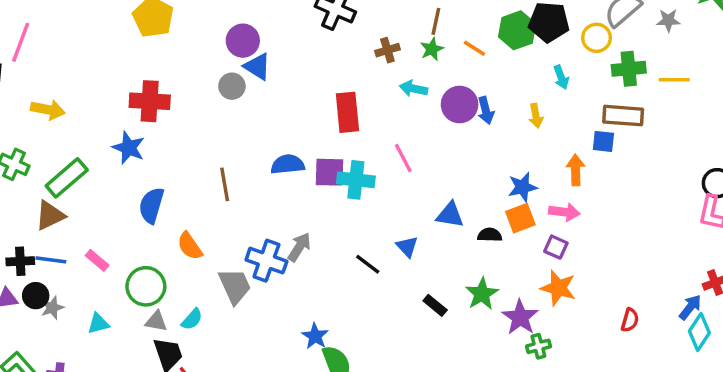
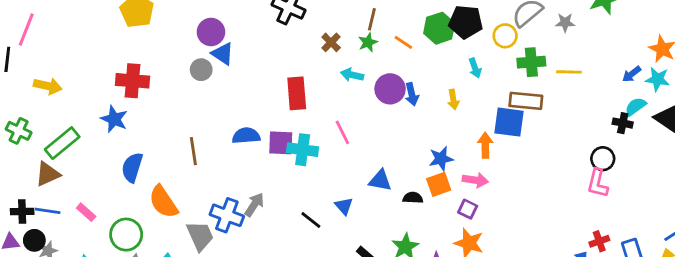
brown cross: (387, 50) -> (331, 42), turned -30
blue square: (603, 141) -> (509, 122), size x1.6
orange semicircle: (190, 246) -> (163, 202), size x1.4

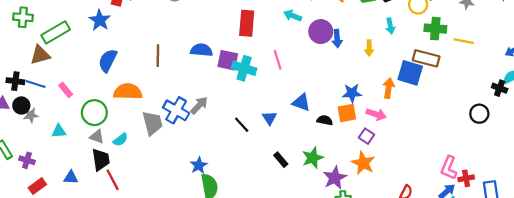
green cross: (19, 131) -> (23, 17), turned -30
pink L-shape: (598, 183) -> (449, 168), moved
orange semicircle: (163, 202) -> (128, 92), turned 116

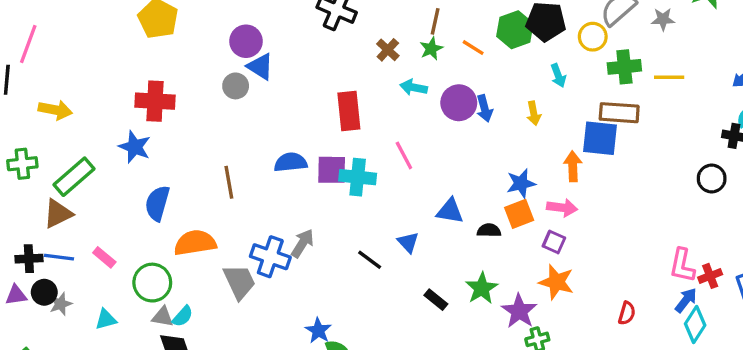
cyan semicircle: (120, 140) -> (183, 316), moved

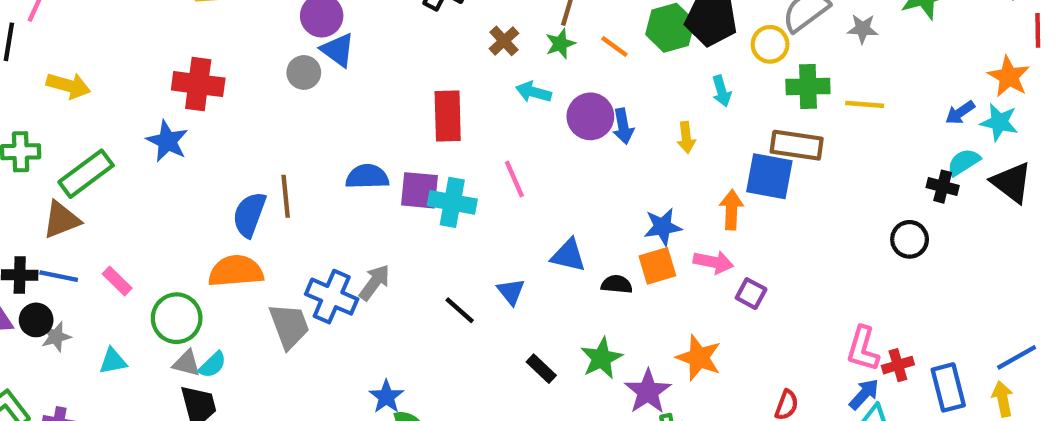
blue semicircle: (157, 203) -> (249, 215), moved
purple square: (554, 242) -> (751, 294), moved

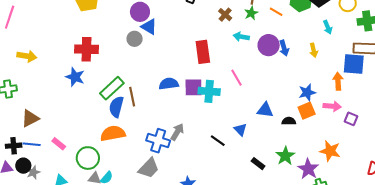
green rectangle: (86, 174) -> (112, 88), moved
gray trapezoid: (289, 326) -> (149, 168), moved, turned 70

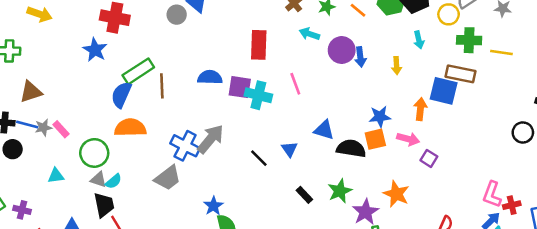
blue semicircle: (116, 107) -> (121, 95), moved
black semicircle: (289, 121) -> (351, 148), size x1.6
gray arrow: (177, 132) -> (210, 139), size x1.4
gray star: (33, 172) -> (43, 127), moved

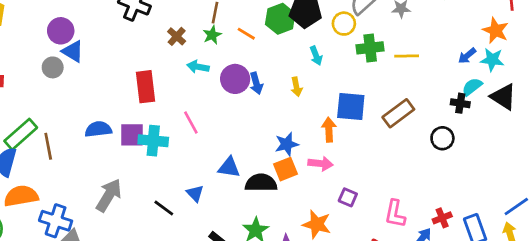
brown rectangle: (460, 74) -> (398, 113), moved, turned -40
blue cross: (185, 146) -> (56, 221), moved
purple square: (429, 158) -> (348, 197), moved
pink L-shape: (492, 194) -> (395, 214), moved

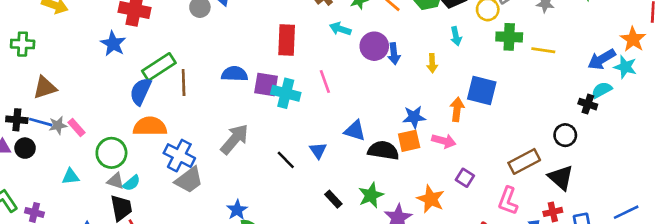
blue arrow: (467, 56) -> (602, 59), size x1.5
black triangle: (503, 97) -> (561, 178), moved
brown rectangle: (398, 113) -> (524, 161), moved

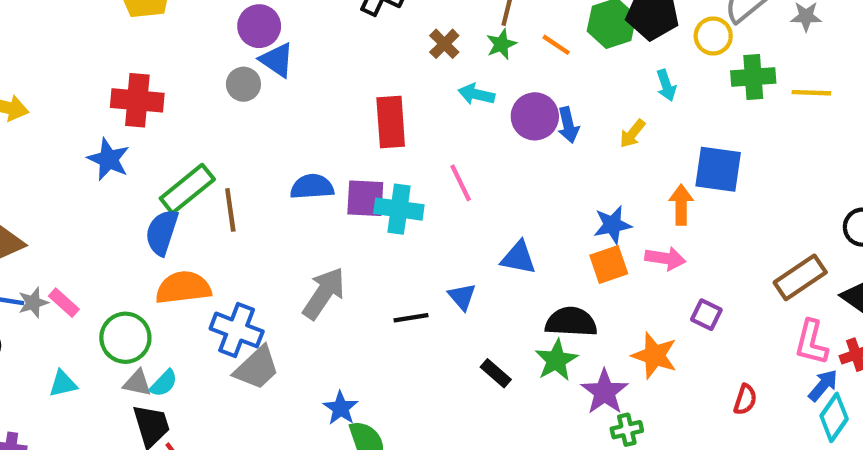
yellow arrow: (432, 63) -> (632, 134), turned 48
black semicircle: (383, 150) -> (571, 322), moved
black line: (286, 160) -> (411, 318), turned -48
pink L-shape: (508, 201) -> (811, 342), moved

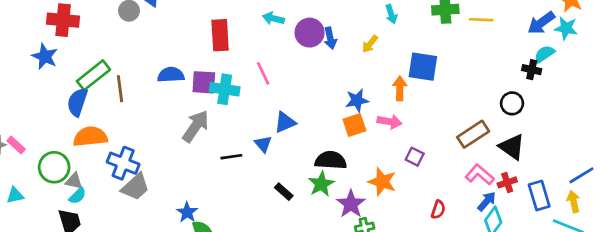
blue triangle: (518, 258) -> (285, 122), moved, turned -35
gray arrow: (324, 293) -> (196, 126), moved
pink L-shape: (811, 342) -> (480, 175), turned 116
gray triangle: (137, 383) -> (74, 181), moved

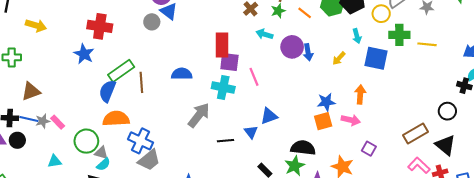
blue square: (423, 67) -> (376, 58), moved
purple square: (204, 82) -> (229, 62), moved

